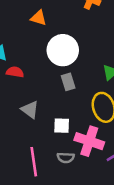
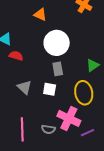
white square: (62, 126) -> (50, 89), moved

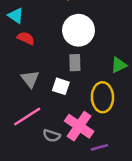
pink line: (22, 129) -> (27, 117), moved, turned 50

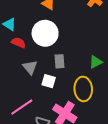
white circle: (78, 30) -> (45, 33), moved
gray triangle: (30, 79) -> (30, 67), moved

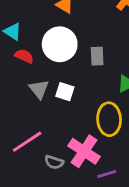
gray rectangle: (59, 61) -> (97, 56), moved
white square: (49, 81) -> (65, 92), moved

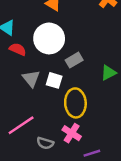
gray rectangle: (97, 56) -> (74, 60), moved, turned 63
yellow ellipse: (109, 119) -> (75, 103), moved
pink cross: (84, 151) -> (72, 133), size x0.7

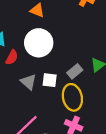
red semicircle: (18, 49) -> (12, 57), turned 104
gray rectangle: (74, 60) -> (75, 71), moved

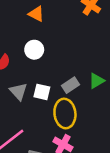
white circle: (39, 43) -> (34, 50), size x0.6

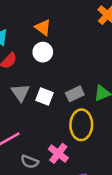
orange triangle: (36, 14) -> (43, 27), moved
yellow ellipse: (65, 114) -> (81, 125), moved

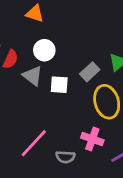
white circle: (43, 52) -> (44, 50), moved
gray triangle: (20, 93) -> (33, 76), moved

